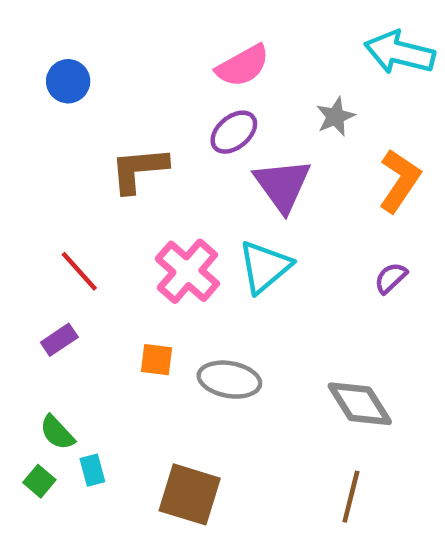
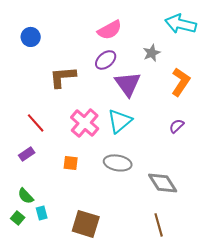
gray ellipse: (229, 380) -> (118, 163), moved
brown line: (351, 497) -> (159, 225), turned -30

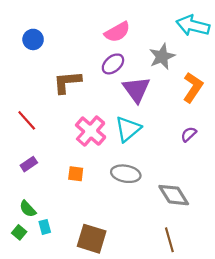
gray star: (152, 53) -> (162, 56), size x1.4
red line: (36, 123) -> (27, 120), moved

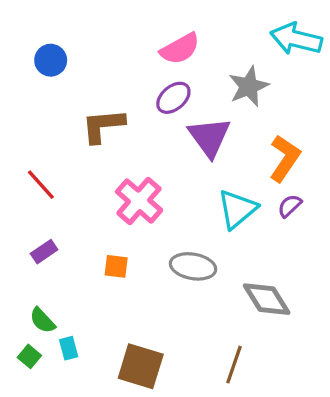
orange L-shape: (193, 87) -> (285, 158), moved
cyan triangle: (128, 129) -> (237, 209), moved
brown line: (169, 240) -> (234, 365), moved, turned 35

